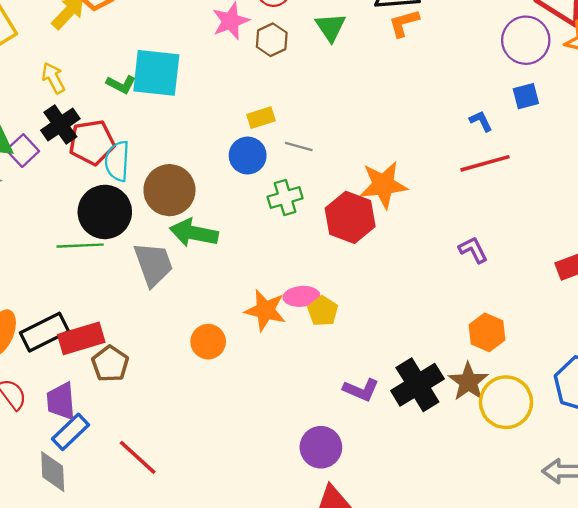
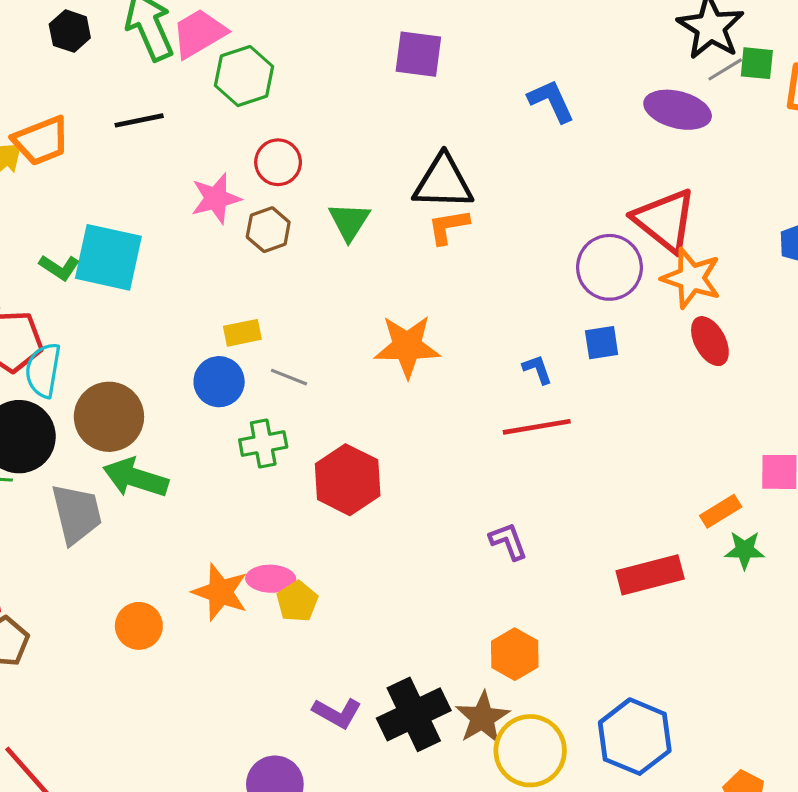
orange star: (383, 185) -> (407, 346), moved

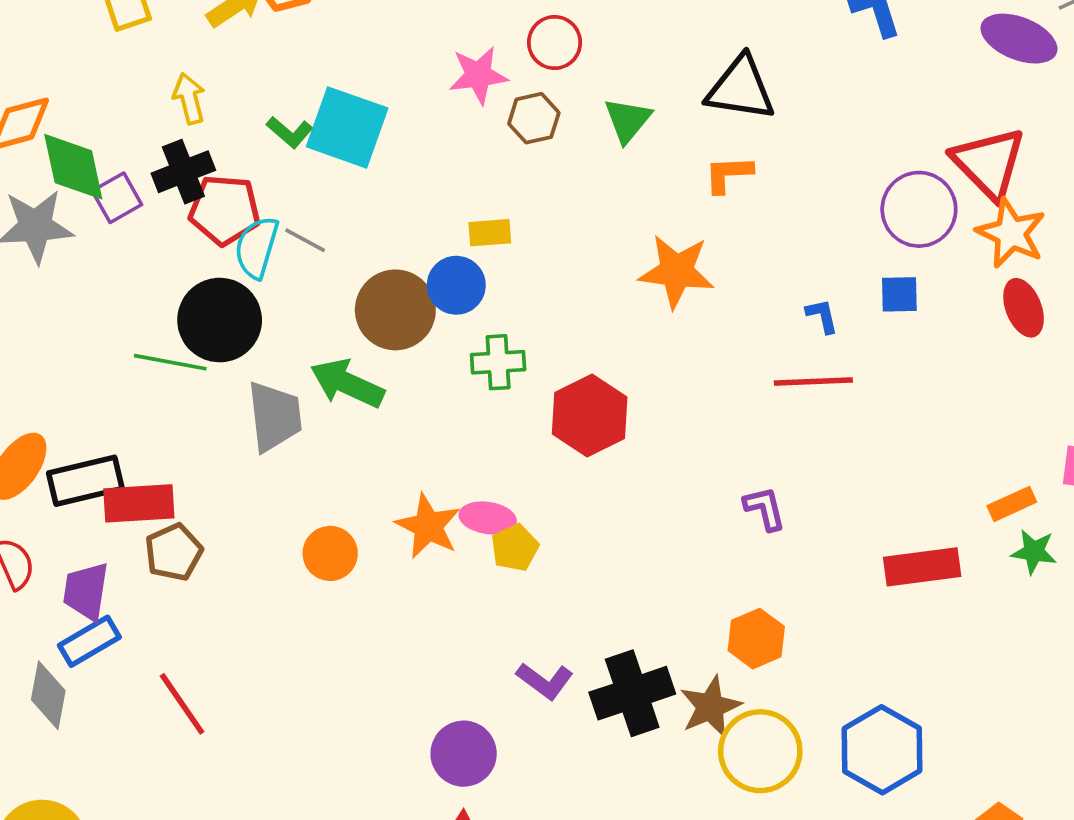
orange L-shape: (448, 227) -> (728, 174), moved
gray line: (289, 377) -> (305, 240), moved
brown circle: (109, 417) -> (395, 310), moved

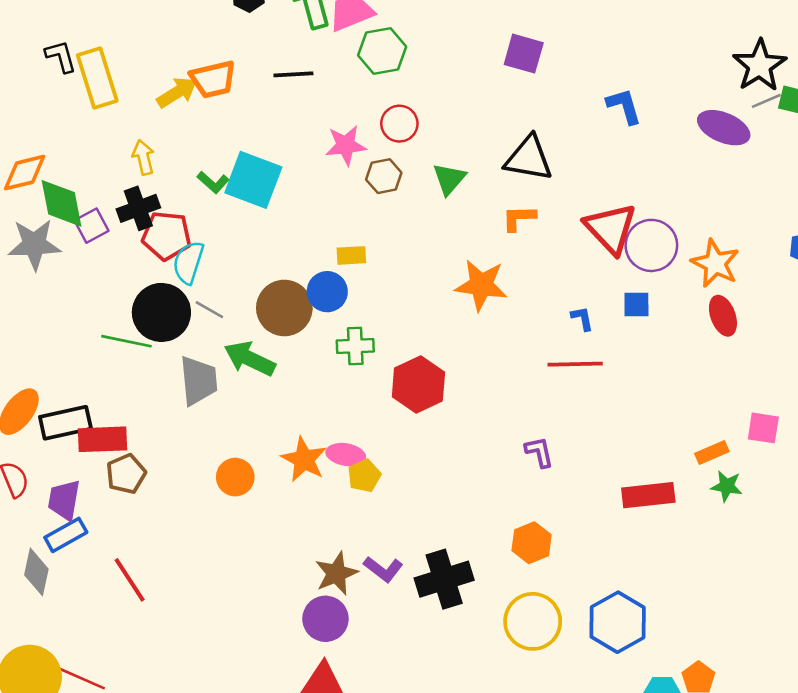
red triangle: (989, 163) -> (611, 228), moved
gray line: (305, 240) -> (209, 310), moved
brown star: (710, 707) -> (336, 573), moved

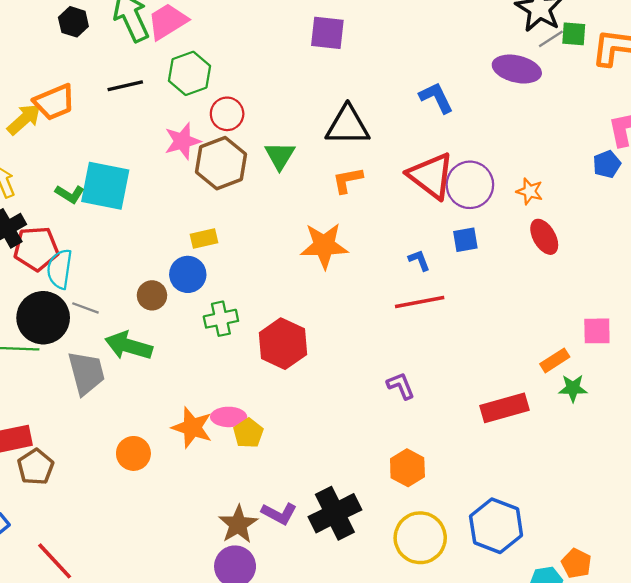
green hexagon: (382, 51) -> (190, 73), moved
blue L-shape: (624, 106) -> (436, 98), moved
brown hexagon: (384, 176) -> (221, 163), size x1.6
orange star: (715, 263) -> (530, 191), size x0.6
brown circle: (284, 308) -> (152, 295), size x0.6

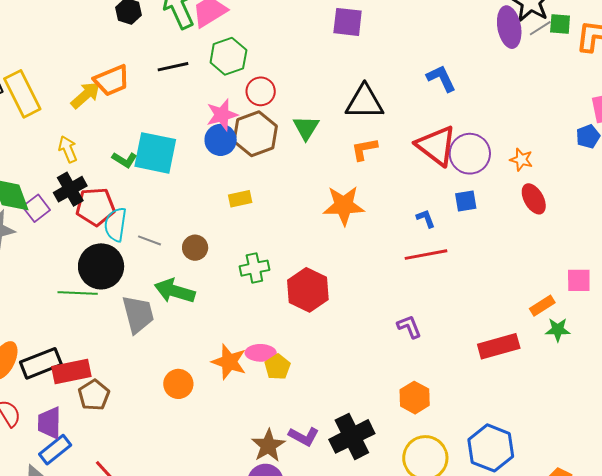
purple ellipse: (517, 69) -> (509, 27), moved, turned 66
blue circle: (188, 274) -> (221, 140), moved
gray line: (85, 308) -> (150, 240), moved

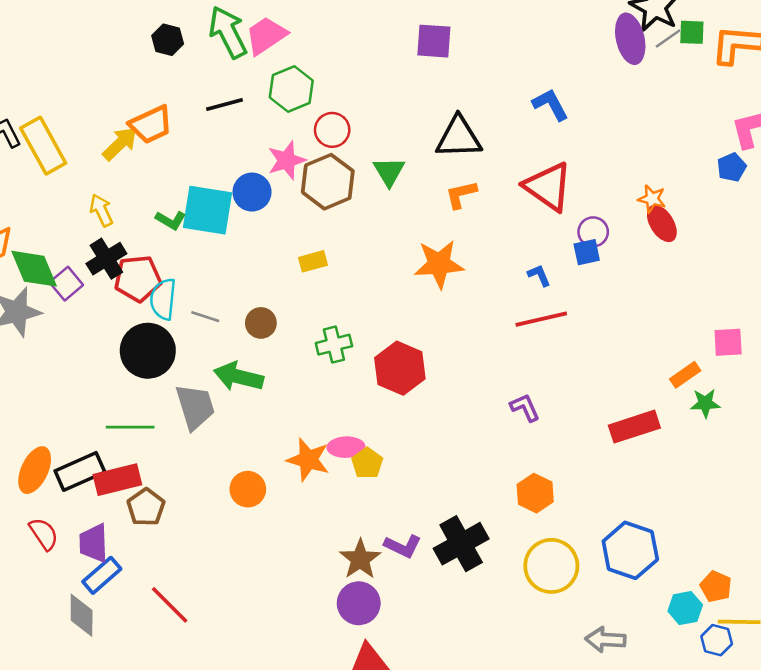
blue circle: (221, 140) -> (252, 192), moved
purple circle: (470, 154) -> (593, 232), moved, size x0.6
red ellipse: (534, 199) -> (662, 223), moved
green line: (78, 293) -> (130, 427), moved

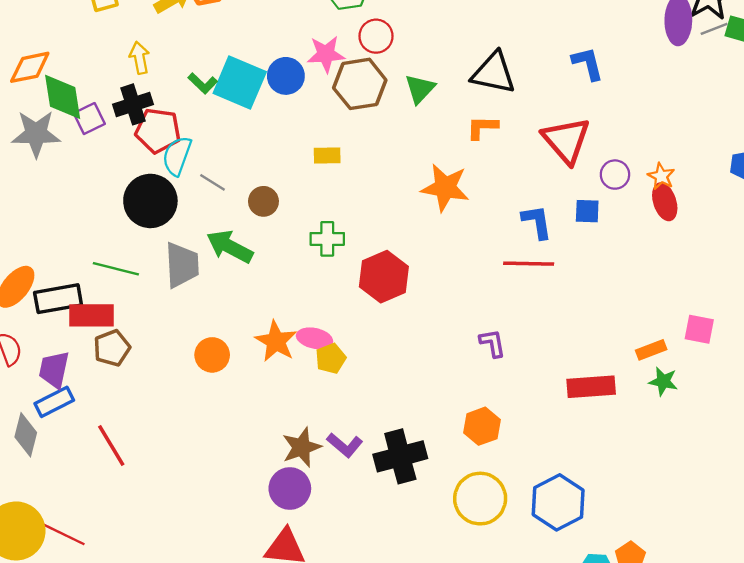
purple circle: (593, 232) -> (615, 175), moved
blue L-shape: (539, 275) -> (537, 222), size x1.5

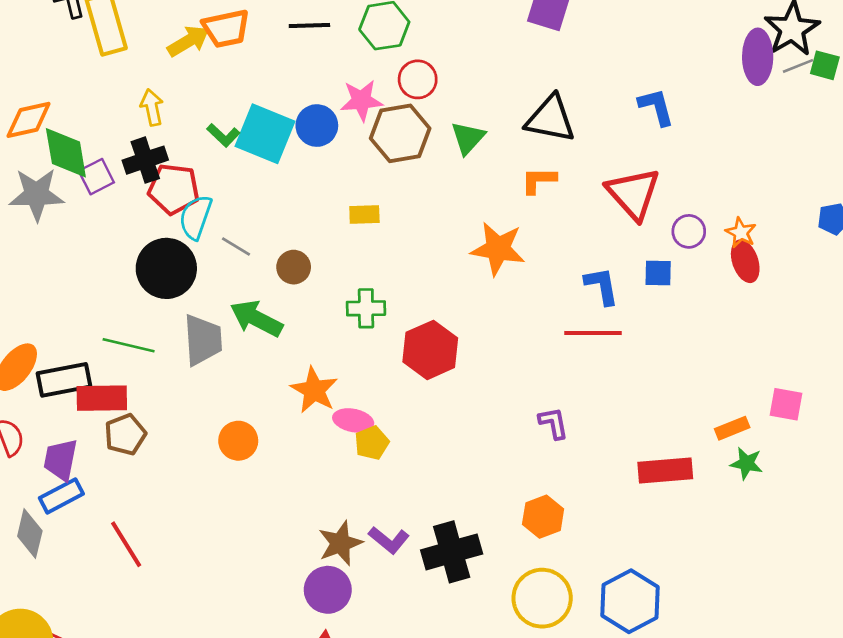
orange star: (276, 341) -> (314, 390), moved

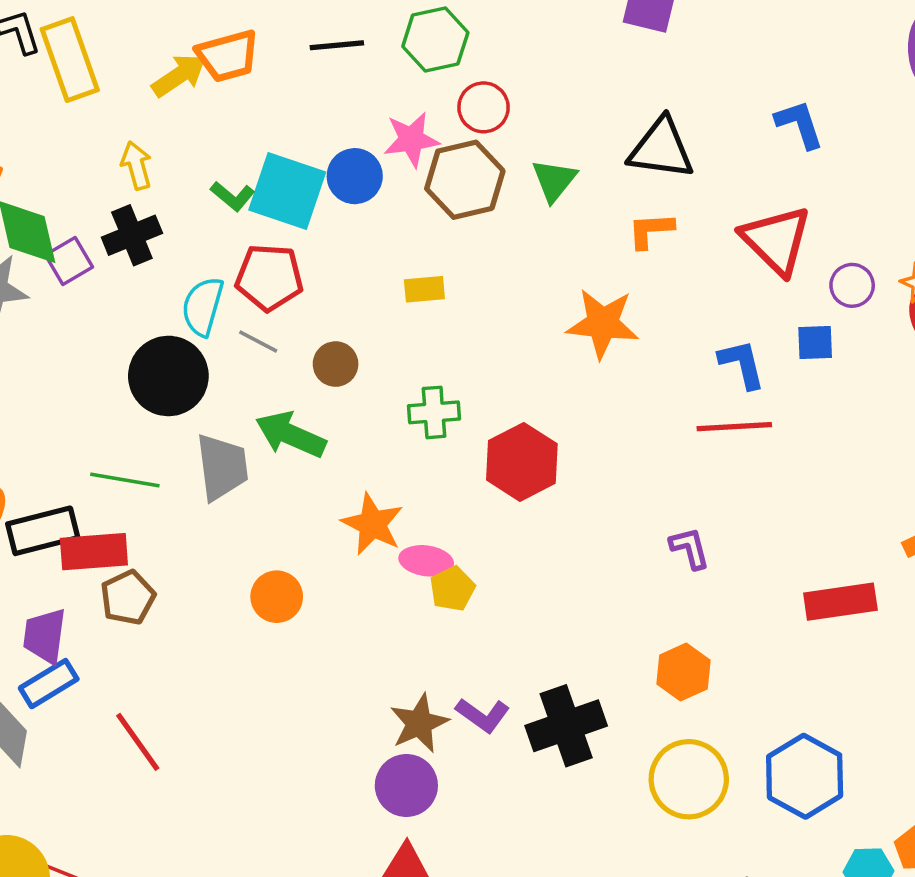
red pentagon: (174, 189) -> (269, 277), moved

